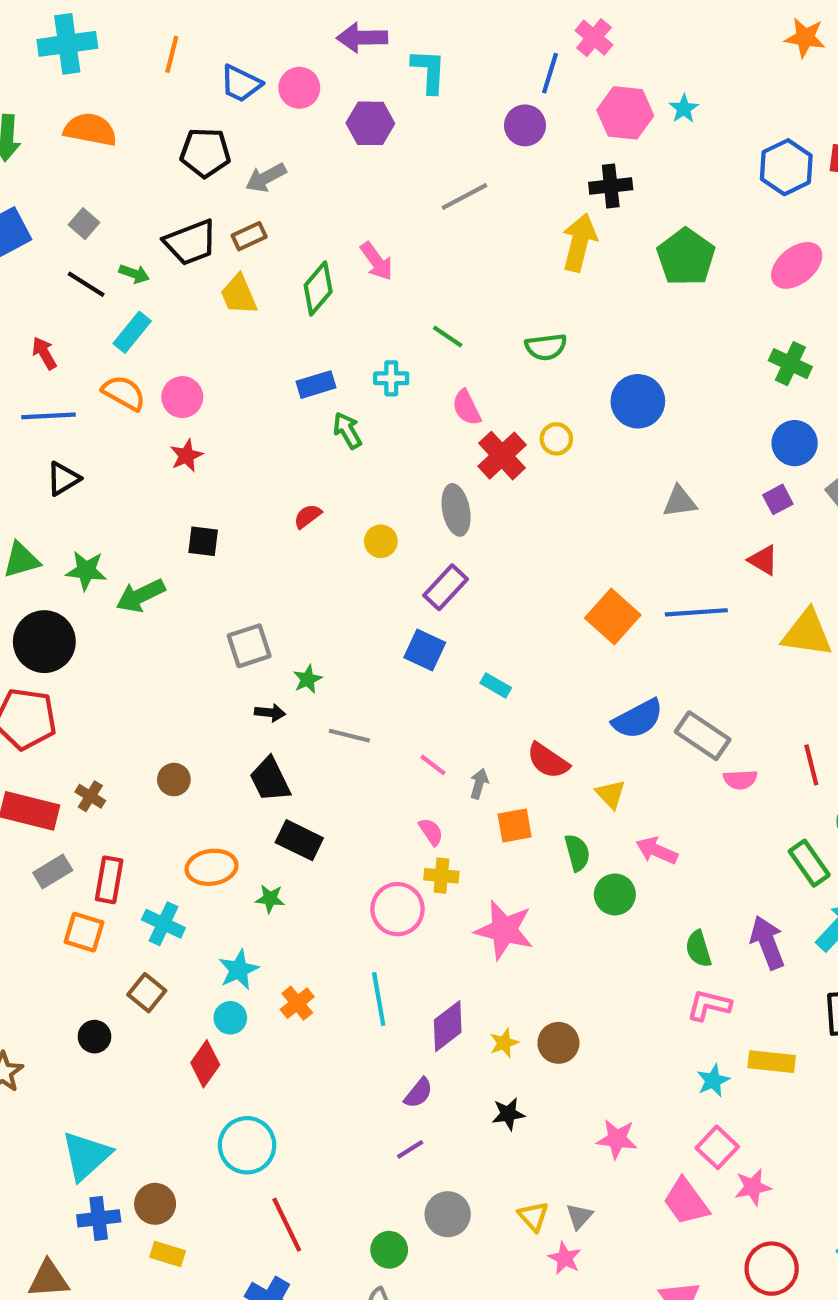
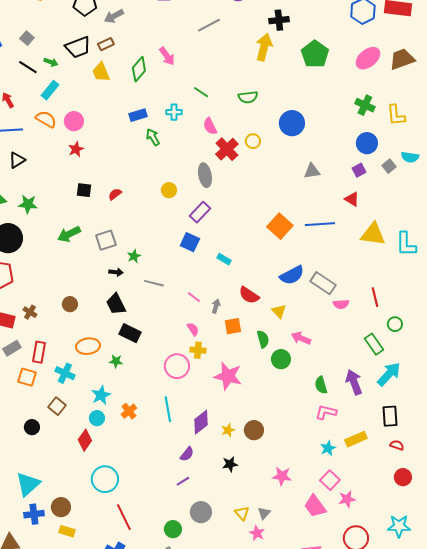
red semicircle: (308, 516) -> (115, 194), moved
green arrow: (140, 596) -> (69, 234), moved
yellow rectangle: (772, 1062) -> (356, 439), turned -30

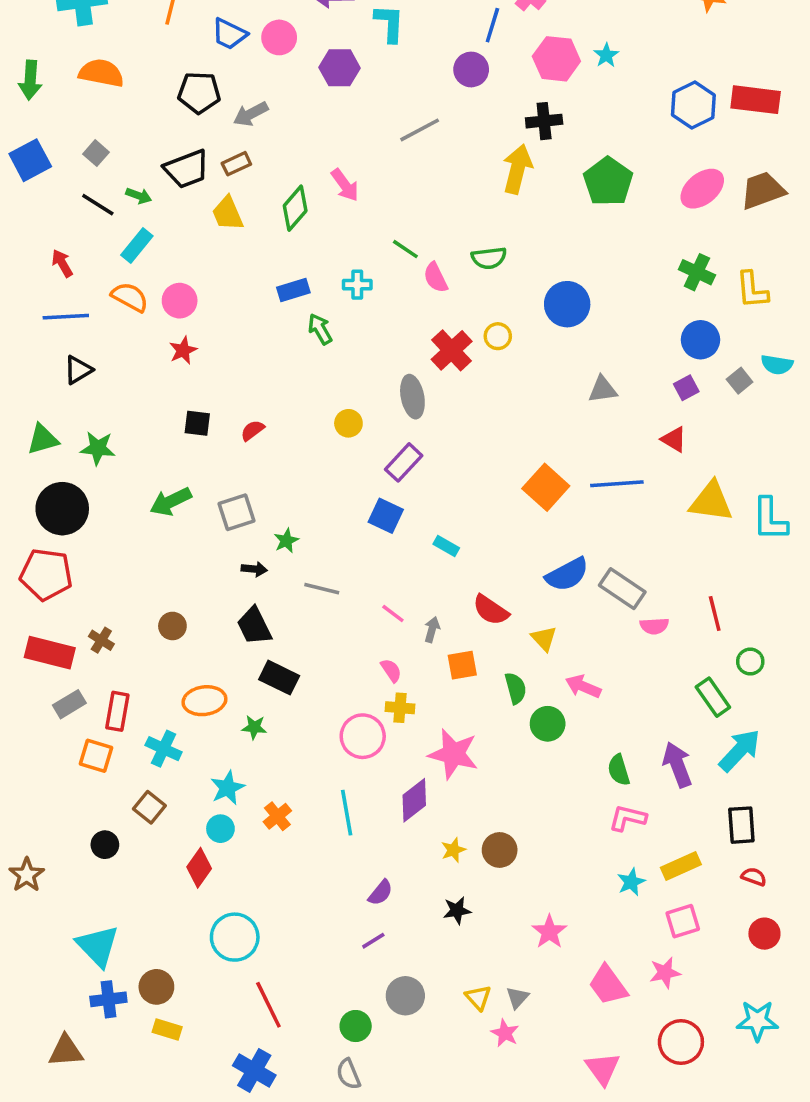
pink semicircle: (210, 126) -> (436, 278), moved
purple diamond: (201, 422) -> (414, 800), moved
pink star: (282, 476) -> (549, 932), turned 30
pink square: (330, 480) -> (683, 921), moved, turned 30
cyan triangle: (28, 484) -> (98, 946), turned -32

